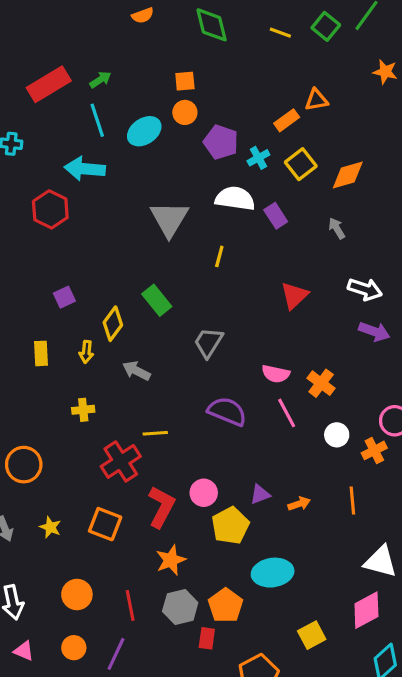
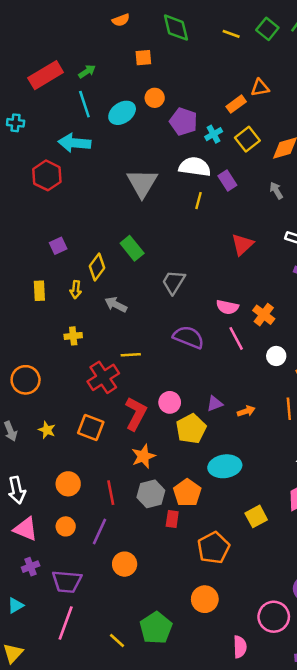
orange square: (185, 81) -> (143, 58), moved
yellow line: (219, 256) -> (199, 201), moved
pink triangle: (24, 651) -> (26, 529), size x1.5

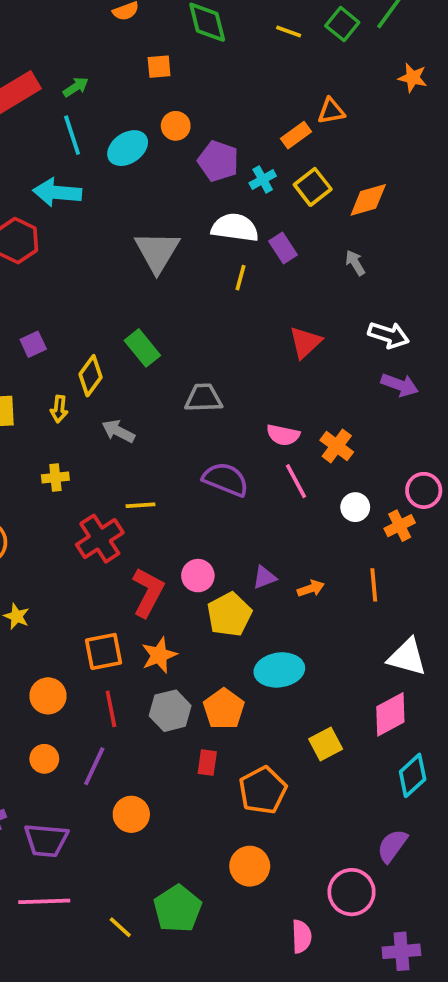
gray trapezoid: (173, 282) -> (203, 398), turned 56
orange square: (91, 427) -> (104, 651), moved, turned -32
red rectangle: (172, 519) -> (207, 763), moved
pink line: (66, 623) -> (44, 901), turned 68

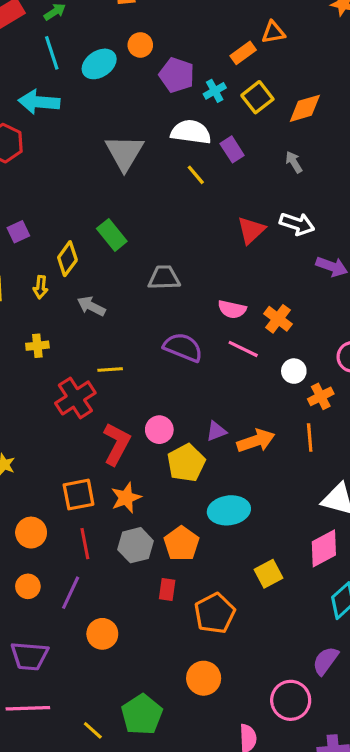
yellow line: (240, 278) -> (196, 175), turned -55
white arrow: (389, 335) -> (297, 224), moved
pink line: (296, 481) -> (243, 349), turned -36
orange cross: (400, 526) -> (321, 396), moved
orange arrow: (311, 589) -> (256, 441), size x1.6

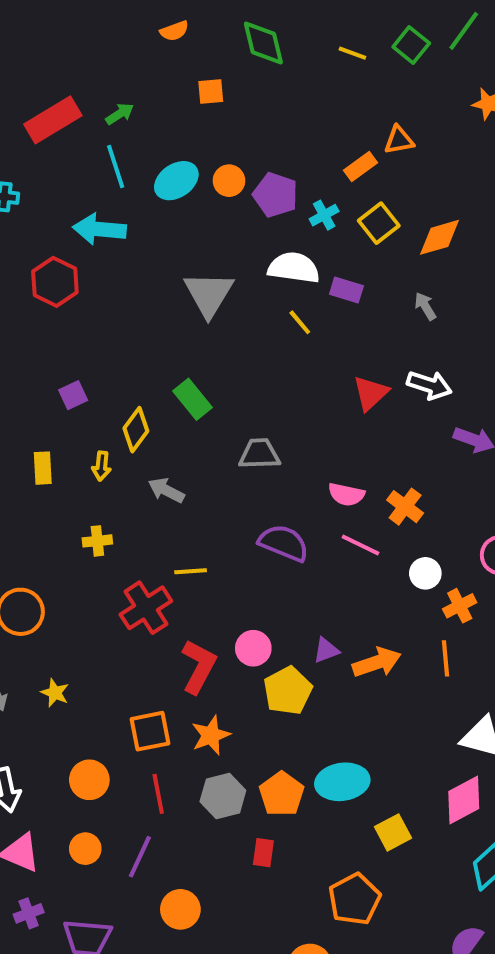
orange circle: (140, 45) -> (229, 181), moved
purple rectangle: (232, 149) -> (346, 290), turned -40
cyan ellipse: (229, 510) -> (342, 782), moved
orange pentagon: (215, 613) -> (354, 899), moved

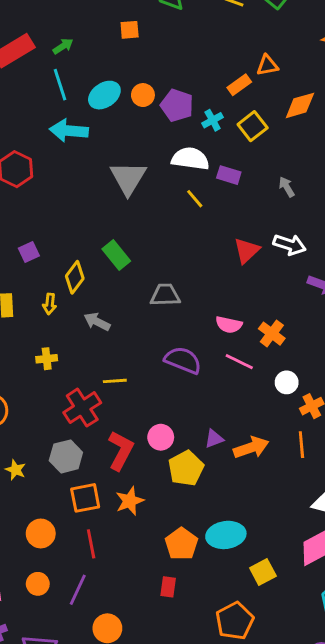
cyan arrow: (99, 229) -> (69, 131), moved
orange diamond: (439, 237) -> (300, 105), moved
gray hexagon: (223, 796) -> (66, 456), moved

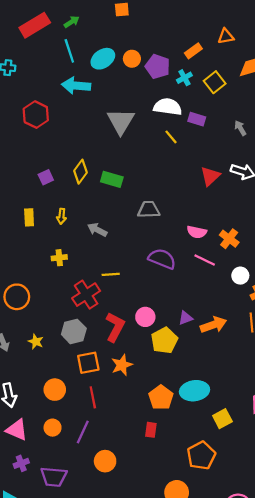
orange rectangle: (239, 85) -> (193, 51), moved
green rectangle: (116, 255) -> (112, 179), turned -35
yellow diamond: (75, 277) -> (80, 172), moved

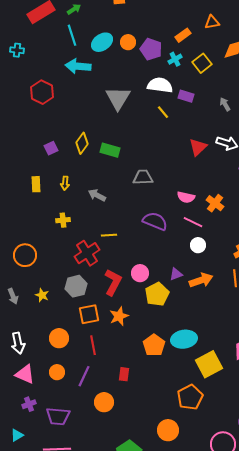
white circle: (240, 276) -> (198, 245), moved
yellow square: (222, 419) -> (209, 364), size x1.5
red rectangle: (151, 430) -> (124, 374), moved

